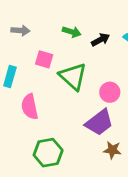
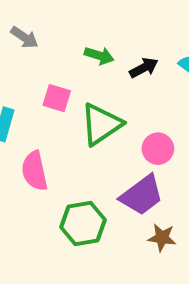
gray arrow: (20, 30) -> (24, 37), moved, turned 30
green triangle: (73, 76) -> (101, 124), turned 44
green hexagon: (48, 153) -> (83, 223), moved

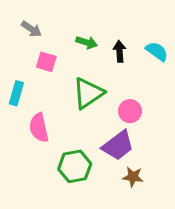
black arrow: (144, 68) -> (119, 51), turned -66
pink square: (57, 98) -> (46, 62), moved

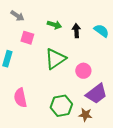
pink semicircle: (39, 128) -> (20, 98), moved
purple trapezoid: (118, 145) -> (96, 94), moved
green hexagon: (75, 166) -> (61, 106), moved

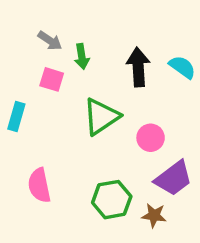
gray arrow: (17, 16) -> (50, 41), moved
green arrow: (54, 25) -> (82, 57), moved, turned 64
black arrow: (76, 31) -> (138, 67), size x1.5

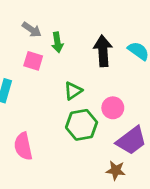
green triangle: (101, 117) -> (73, 91), size x0.6
green hexagon: (112, 200) -> (82, 125), moved

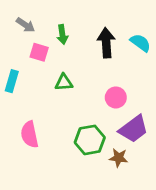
gray arrow: (32, 30) -> (25, 25), moved
green triangle: (73, 91) -> (64, 82), moved, turned 30
green hexagon: (82, 125) -> (90, 140), moved

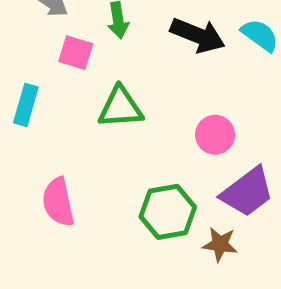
black arrow: (106, 43) -> (198, 35), turned 116
green triangle: (64, 82) -> (120, 107), size x1.4

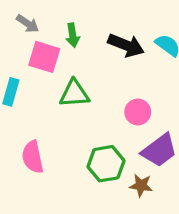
pink square: (76, 53) -> (44, 57), size x1.4

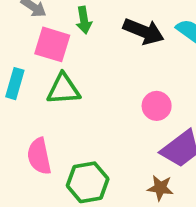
green triangle: (74, 94) -> (63, 89), moved
green hexagon: (106, 164) -> (88, 182), moved

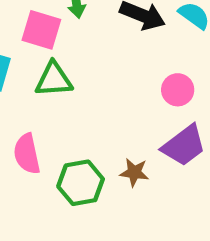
pink circle: (157, 106) -> (178, 90), moved
brown star: (160, 188) -> (134, 172), moved

